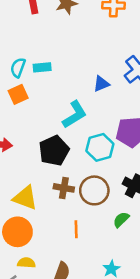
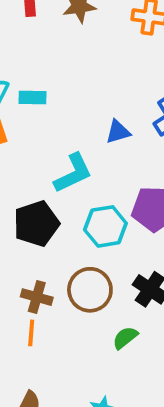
brown cross: (64, 188) -> (37, 297), moved
orange line: (76, 229) -> (31, 333), moved

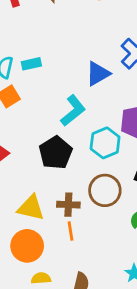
blue triangle: (118, 132) -> (98, 74), size x1.4

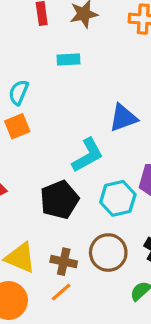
cyan rectangle: (31, 64) -> (68, 60), moved
orange line: (71, 231) -> (61, 292), turned 48

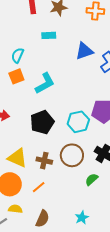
blue triangle: (123, 118) -> (84, 51), moved
cyan L-shape: (88, 155) -> (45, 83), moved
orange line: (61, 292) -> (39, 187), moved

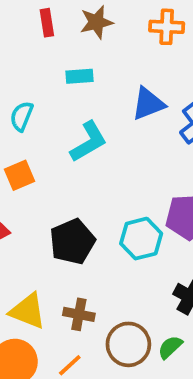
orange square: (16, 76) -> (20, 175), moved
cyan L-shape: (45, 83) -> (89, 142), moved
brown circle: (72, 155) -> (128, 344), moved

